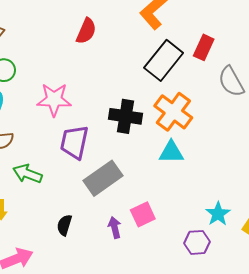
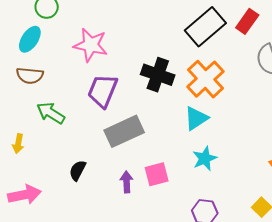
cyan triangle: (171, 152) -> (196, 118), turned -44
cyan star: (218, 214) -> (205, 158), moved

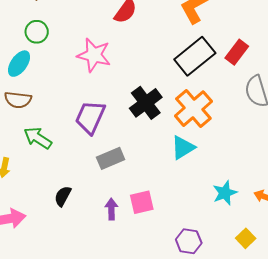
pink star: (91, 45) -> (94, 55), moved
black cross: (158, 75) -> (146, 103), turned 32
gray rectangle: (124, 131) -> (111, 158), size x0.7
cyan star: (205, 158) -> (225, 193), moved

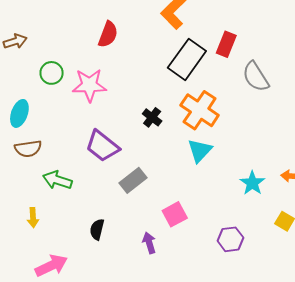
green circle: (37, 32) -> (52, 73), moved
black cross: (146, 103) -> (152, 117), size x0.6
purple trapezoid: (90, 117) -> (102, 146), turned -60
purple arrow: (111, 209) -> (149, 243), moved

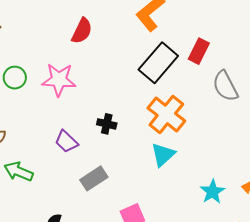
green circle: (52, 73) -> (15, 78), moved
black cross: (152, 117) -> (107, 124), moved, turned -30
purple trapezoid: (102, 146) -> (66, 142), size x0.7

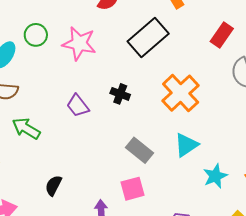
black rectangle: (158, 63) -> (148, 37), moved
cyan triangle: (163, 155) -> (186, 145), moved
gray rectangle: (94, 178) -> (140, 150), moved, turned 64

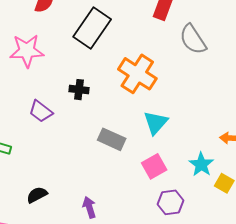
cyan star: (215, 176) -> (201, 164), moved
black semicircle: (53, 186) -> (37, 195), turned 50
pink square: (133, 189) -> (154, 166), moved

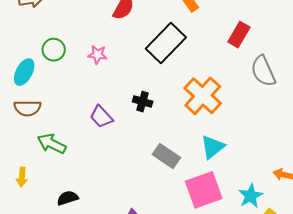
pink star: (27, 51) -> (98, 55), size x0.6
pink square: (154, 166) -> (204, 190), size x1.5
black semicircle: (37, 195) -> (68, 198), moved

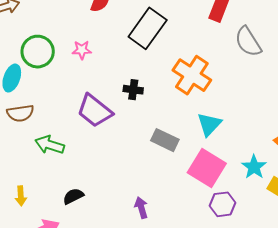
green circle: (54, 50) -> (38, 52), size x1.4
purple trapezoid: (101, 117) -> (95, 111), size x1.5
yellow arrow: (22, 177) -> (21, 196), moved
pink square: (204, 190) -> (207, 168), turned -30

